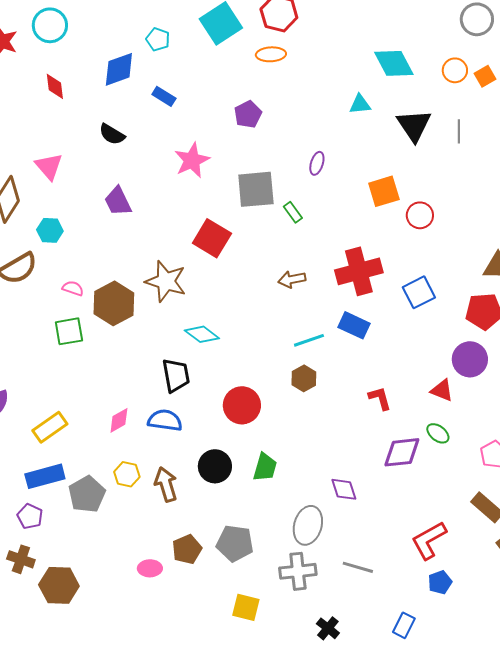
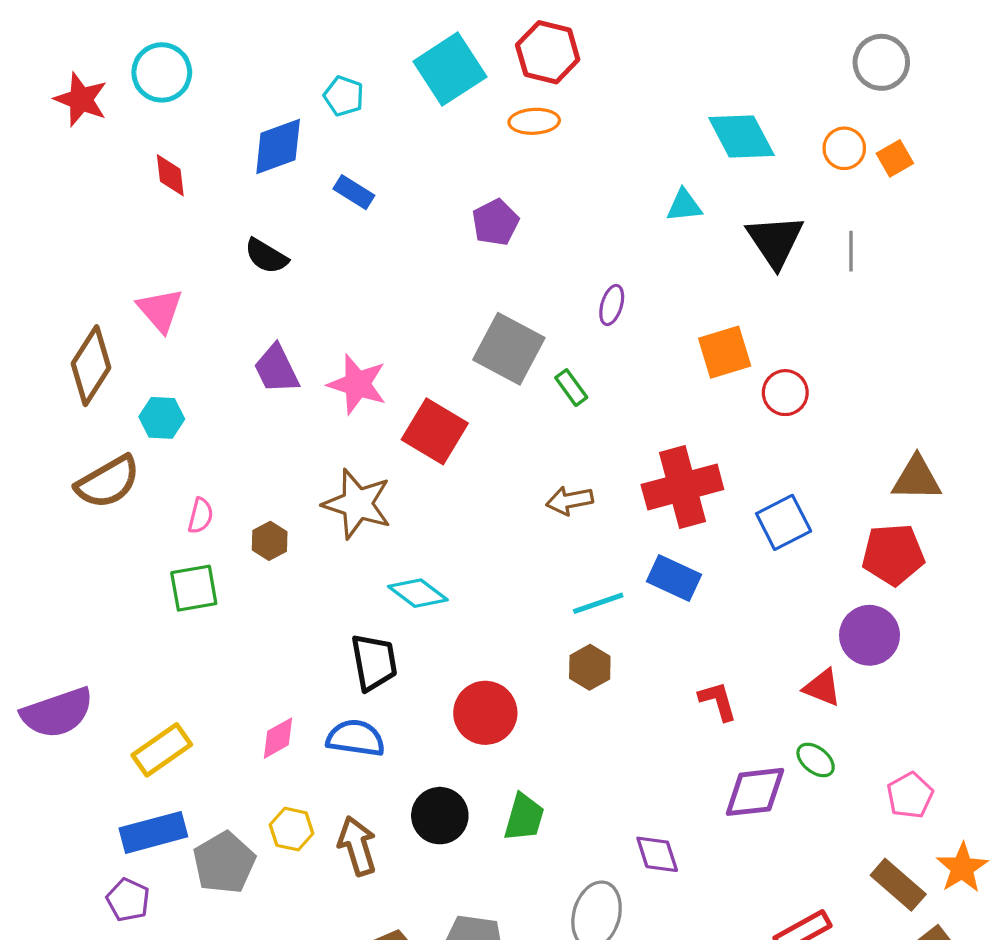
pink star: (192, 160) -> (357, 384), moved, turned -30
gray square: (256, 189) -> (509, 349), turned 33
pink semicircle: (73, 288) -> (201, 516), turned 85
brown hexagon: (114, 303) -> (270, 541), size x0.5

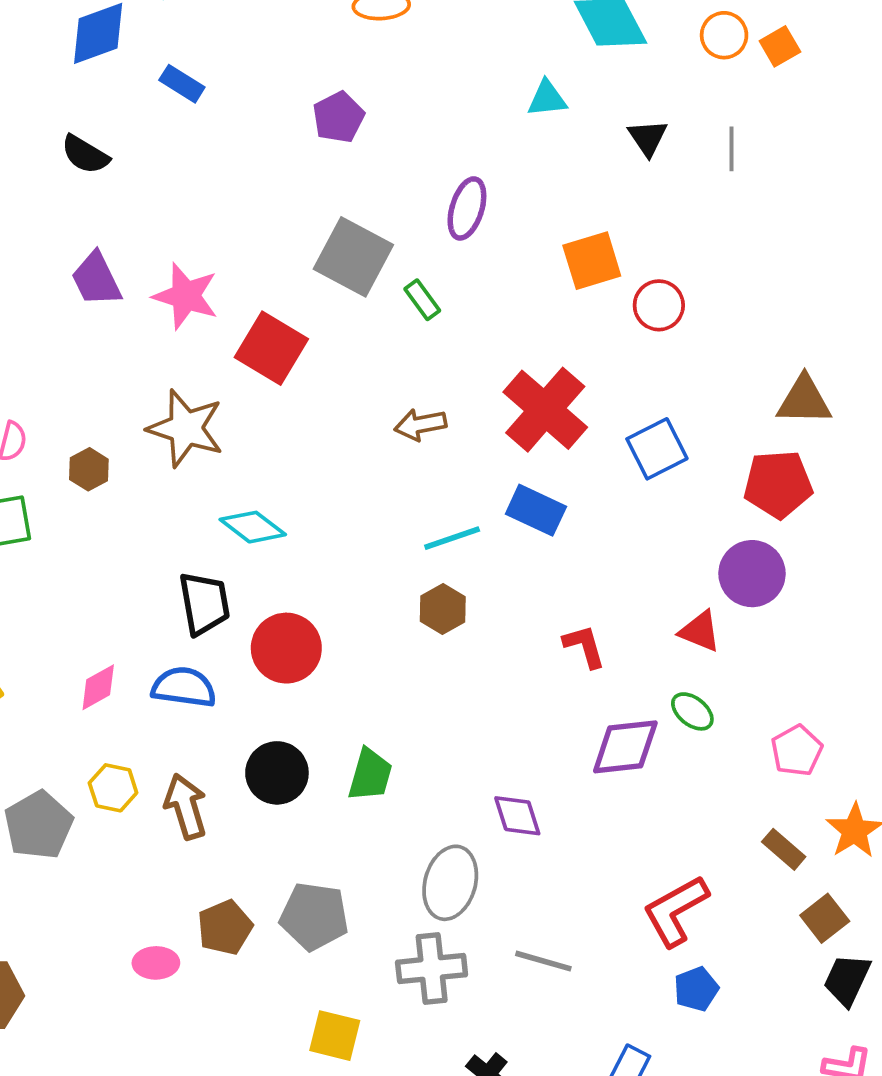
black triangle: (775, 241) -> (648, 138), size x0.6
purple ellipse: (612, 305) -> (467, 208), size x1.4
red cross: (682, 487) -> (545, 410), turned -34
red circle: (485, 713) -> (286, 648), moved
brown rectangle: (898, 885) -> (784, 849), size x0.7

